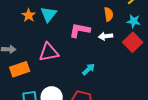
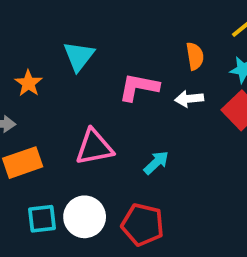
orange star: (29, 15) -> (28, 83), moved
pink triangle: (49, 52) -> (94, 147), moved

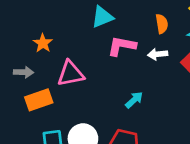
cyan triangle: (79, 56) -> (102, 17), moved, turned 30
pink triangle: (94, 147) -> (71, 74), moved

